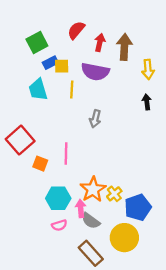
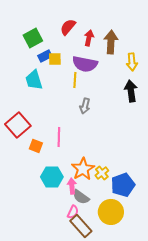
yellow line: (72, 90) -> (75, 80), moved
black arrow: (147, 102) -> (131, 91), size x1.5
pink semicircle: (59, 225) -> (73, 212), moved, turned -48

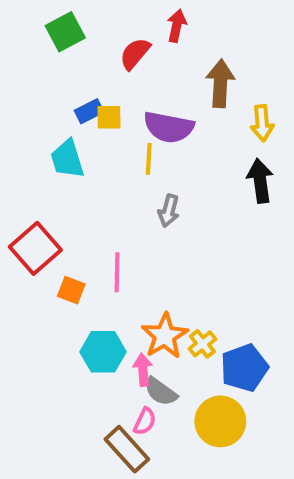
green square: (33, 38) -> (65, 32), moved
red arrow: (89, 38) -> (177, 26), moved
brown rectangle: (81, 226) -> (127, 449), moved

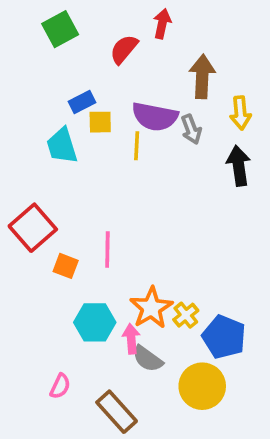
yellow square: (109, 117) -> (100, 122), moved
gray arrow: (169, 211) -> (191, 129), moved, turned -36
blue pentagon: (244, 368) -> (224, 337), turned -30
pink semicircle: (145, 421) -> (60, 386), moved

